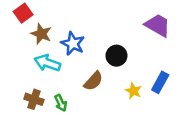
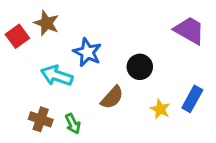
red square: (23, 13) -> (17, 36), moved
brown star: (41, 34) -> (47, 23), moved

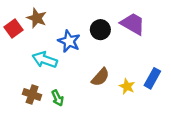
purple trapezoid: (189, 30) -> (133, 24), moved
black circle: (140, 67) -> (100, 30), moved
brown semicircle: (112, 97) -> (100, 77), moved

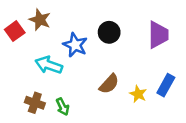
purple trapezoid: (133, 24) -> (158, 35), moved, turned 60

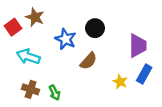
purple trapezoid: (158, 35) -> (138, 46), moved
cyan arrow: (49, 65) -> (28, 57), moved
brown semicircle: (109, 84) -> (88, 61), moved

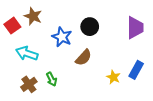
purple trapezoid: (138, 46) -> (135, 28), moved
brown cross: (31, 89) -> (29, 84), turned 35
green arrow: (55, 93) -> (52, 79), moved

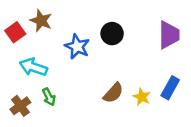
brown semicircle: (84, 58) -> (113, 93), moved
green arrow: (52, 79) -> (49, 97), moved
brown cross: (29, 84) -> (20, 106), moved

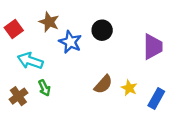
brown star: (41, 21) -> (49, 22), moved
purple trapezoid: (169, 35) -> (153, 47), moved
blue rectangle: (170, 88) -> (156, 99), moved

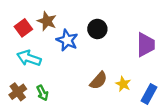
red square: (14, 29) -> (23, 28), moved
green arrow: (44, 88) -> (42, 93), moved

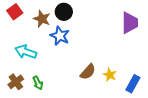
red square: (23, 28) -> (15, 12), moved
black circle: (97, 29) -> (64, 12), moved
purple trapezoid: (146, 45) -> (130, 23), moved

